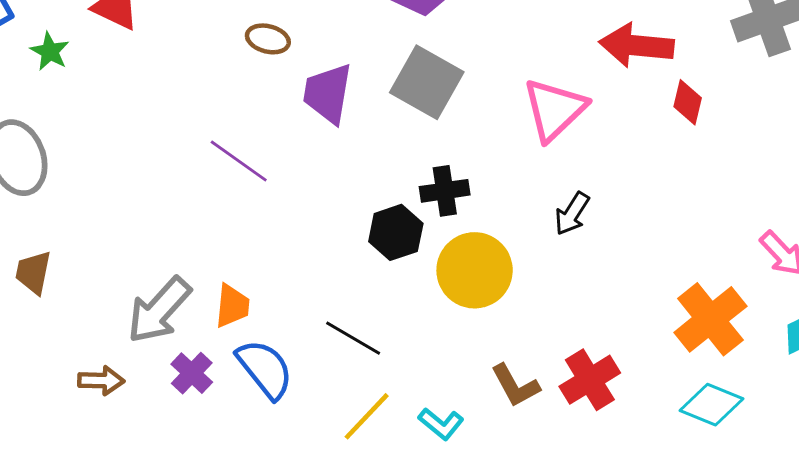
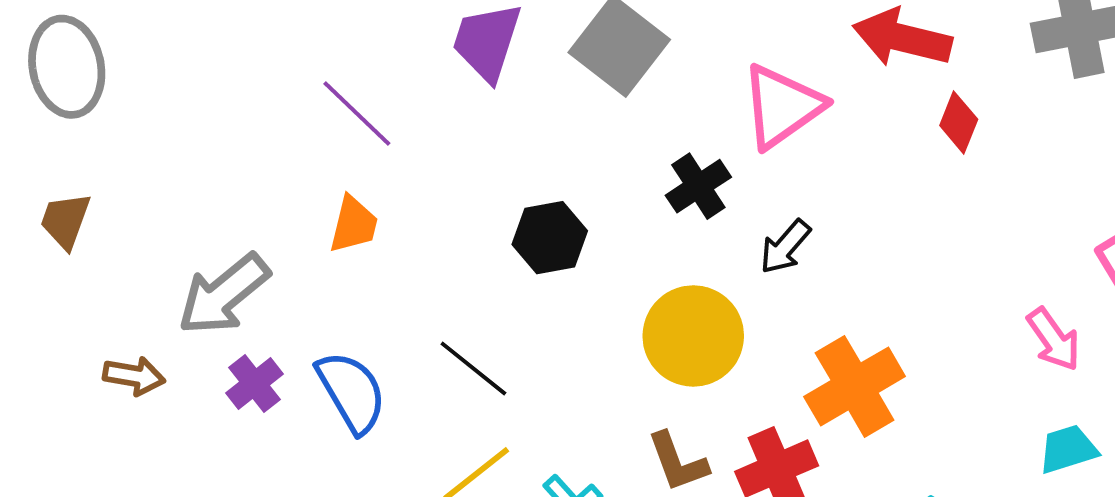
black cross: (445, 191) -> (698, 186), moved, turned -33
yellow circle: (475, 270) -> (693, 336), moved
orange trapezoid: (232, 306) -> (354, 224), moved
orange cross: (710, 319) -> (855, 386), moved

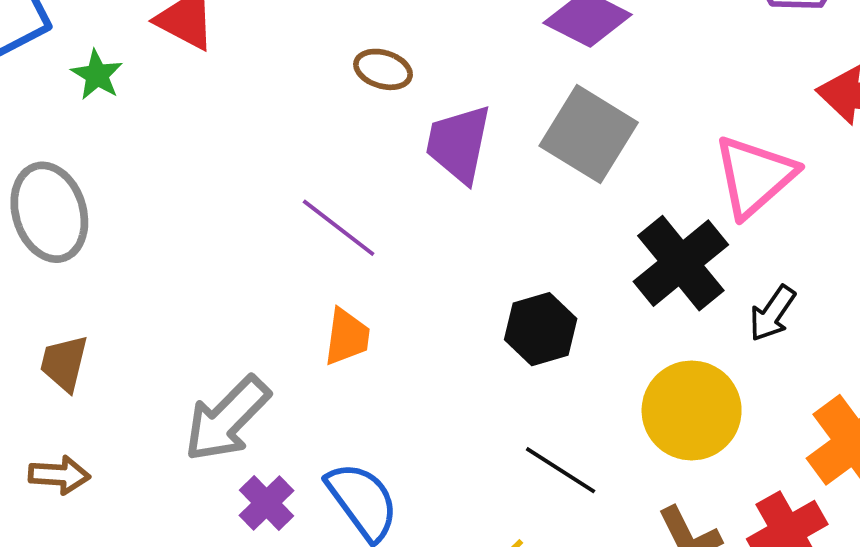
black cross: (698, 186) -> (681, 263), size x1.5
black line: (473, 368) -> (561, 470), moved
brown arrow: (134, 376) -> (59, 475), moved

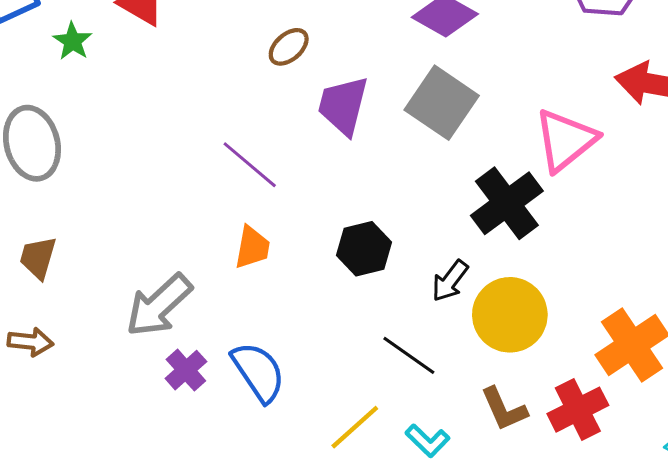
brown ellipse: (383, 69) -> (289, 47), turned -60
black arrow: (772, 313) -> (450, 281), moved
black hexagon: (541, 329) -> (364, 249), moved

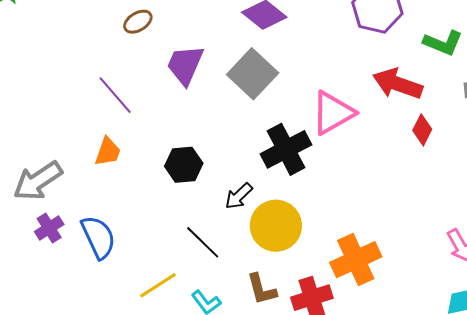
brown ellipse: (289, 47) -> (138, 22), moved

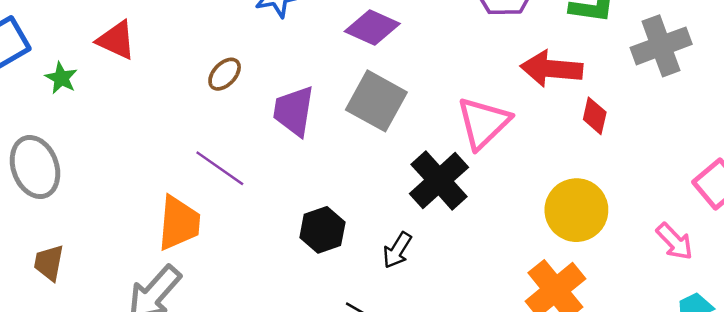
orange trapezoid: (108, 152) -> (179, 223), moved, size x1.5
yellow circle: (276, 226) -> (576, 210), moved

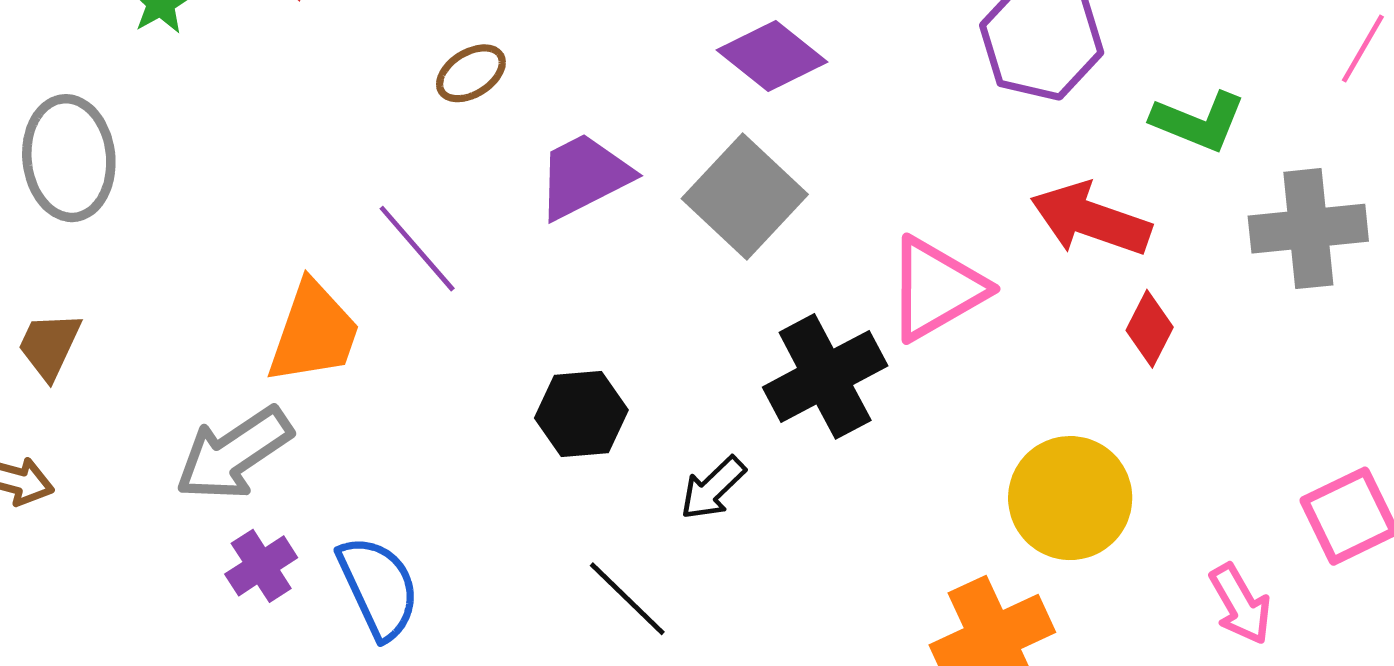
purple trapezoid: (294, 111) -> (584, 176), turned 40

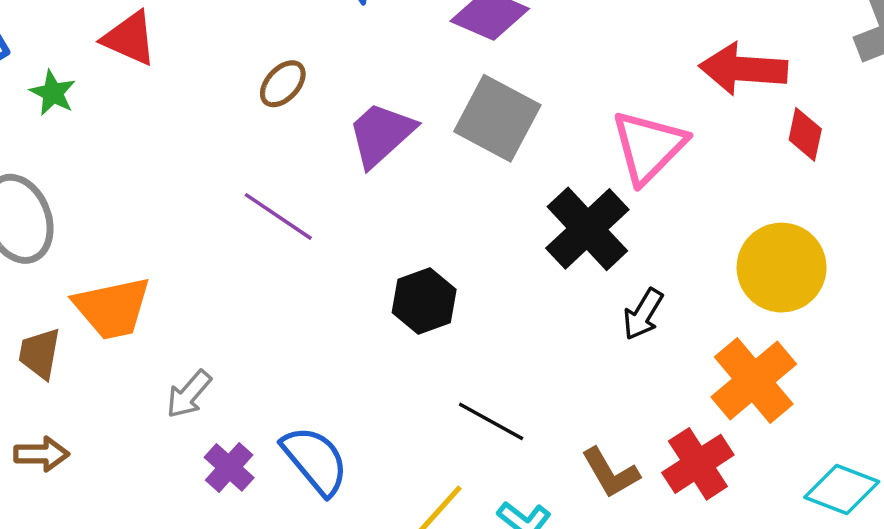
orange trapezoid: (314, 333) -> (112, 308), moved, turned 74
gray arrow: (234, 454) -> (189, 394), size x0.6
black arrow: (713, 488) -> (643, 314), moved

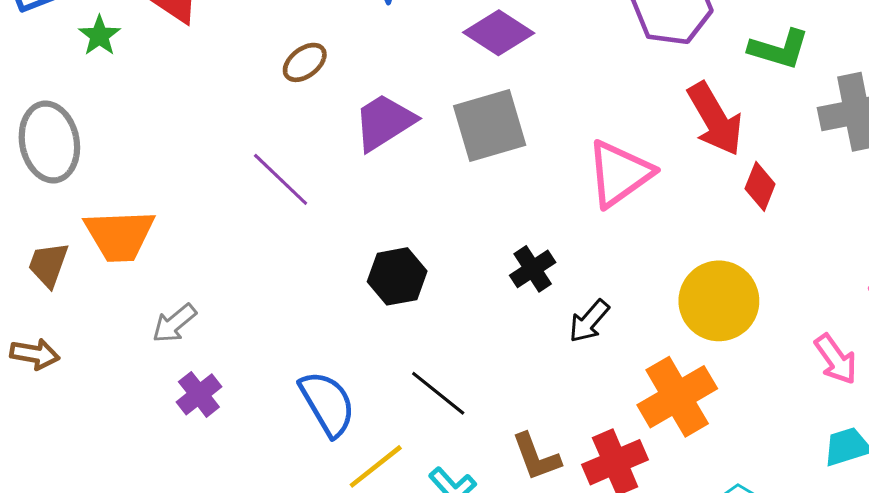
red arrow: (743, 69) -> (715, 119), turned -134
gray square: (497, 118) -> (490, 125), turned 36
black cross: (587, 229) -> (533, 269), moved, size x0.6
blue semicircle: (315, 460) -> (327, 404), moved

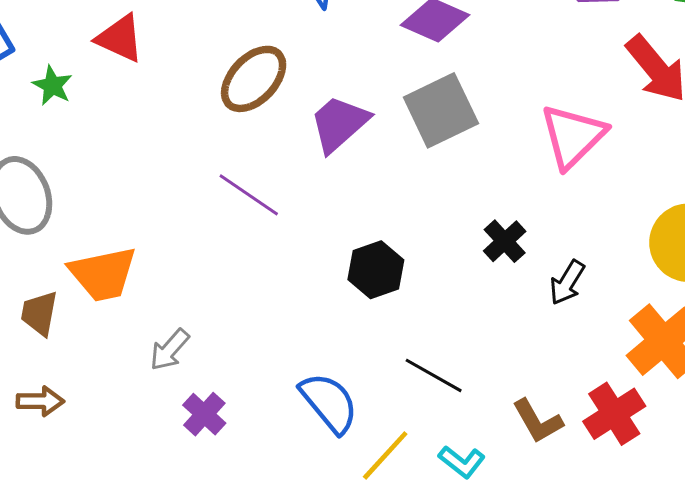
brown ellipse: (305, 62) -> (254, 79), size x1.6

